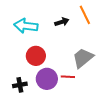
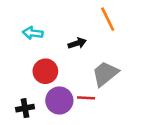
black arrow: (62, 22) -> (77, 43), moved
cyan arrow: (26, 26) -> (33, 33), size x0.7

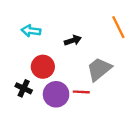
orange line: (108, 19) -> (118, 27), moved
black cross: (25, 108) -> (24, 88), moved, turned 35

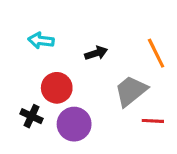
orange line: (118, 27) -> (156, 53), moved
red line: (81, 92) -> (153, 121), moved

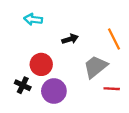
cyan arrow: (41, 41) -> (33, 19), moved

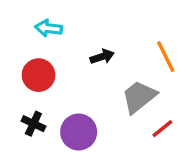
red circle: (41, 64) -> (39, 75), moved
red line: (112, 89) -> (162, 129), turned -42

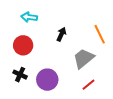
black arrow: (102, 57) -> (61, 34), turned -48
red line: (162, 129) -> (89, 85), moved

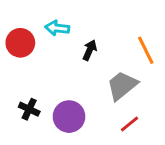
cyan arrow: (29, 17) -> (57, 28), moved
red circle: (23, 45) -> (20, 43), moved

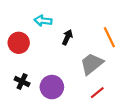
red circle: (20, 43) -> (19, 43), moved

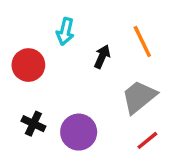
cyan arrow: (43, 21) -> (65, 31), turned -84
orange line: (109, 37) -> (142, 42), moved

